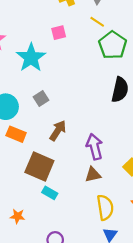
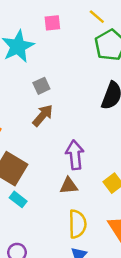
gray square: (41, 98) -> (41, 86), moved
brown arrow: (58, 131) -> (43, 115), moved

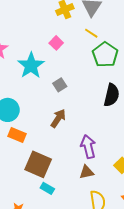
pink square: (52, 23) -> (56, 43), turned -32
gray square: (41, 86) -> (60, 85), moved

